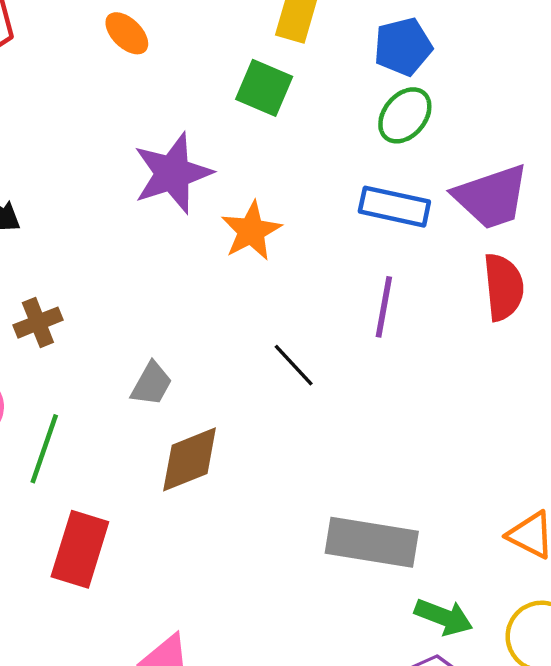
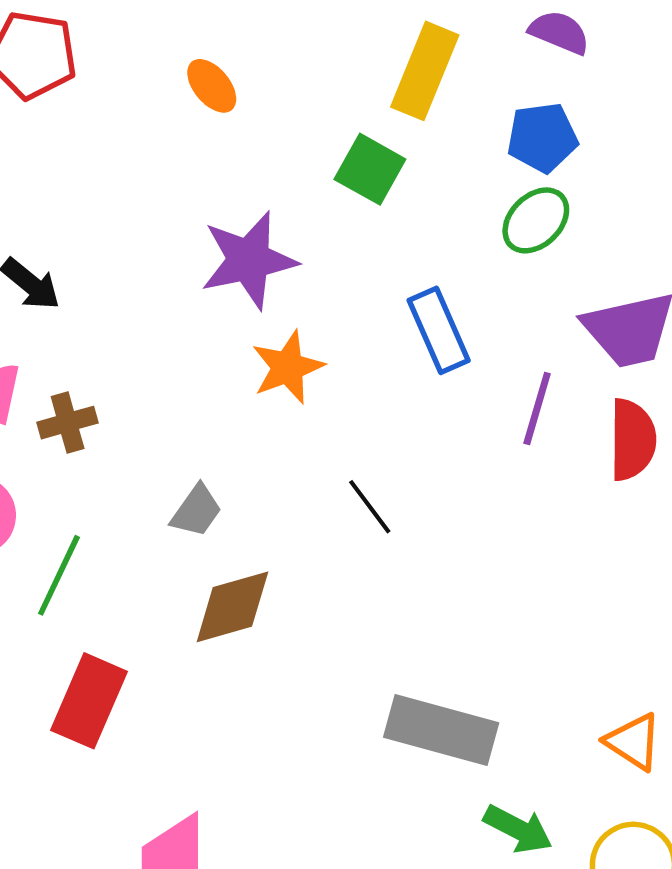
blue rectangle: (394, 207) -> (439, 330), moved, turned 48
orange star: (251, 231) -> (288, 367), moved
purple line: (384, 307) -> (537, 409), moved

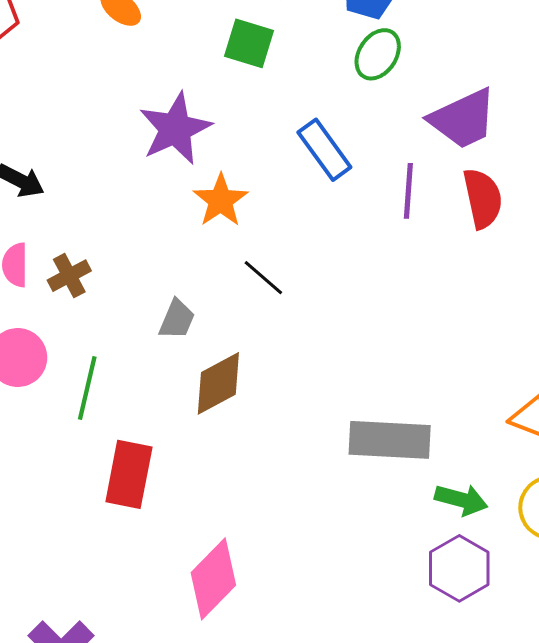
black line: (370, 507) -> (263, 278), moved

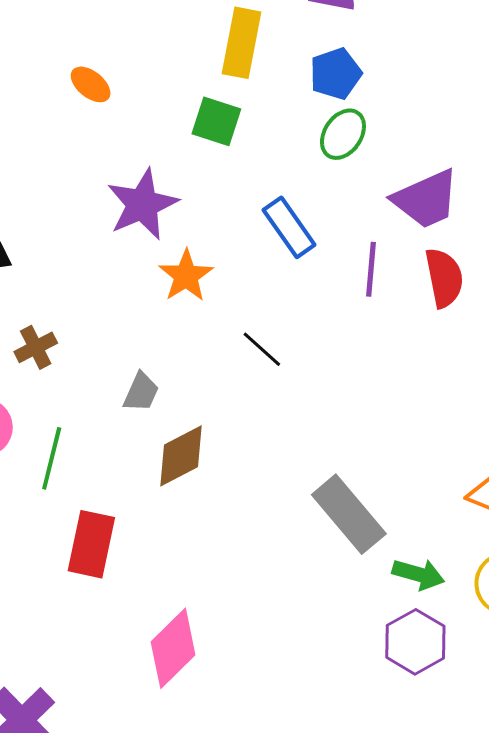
black line: (263, 278) -> (262, 349), moved
gray rectangle: (390, 440) -> (349, 514), turned 46

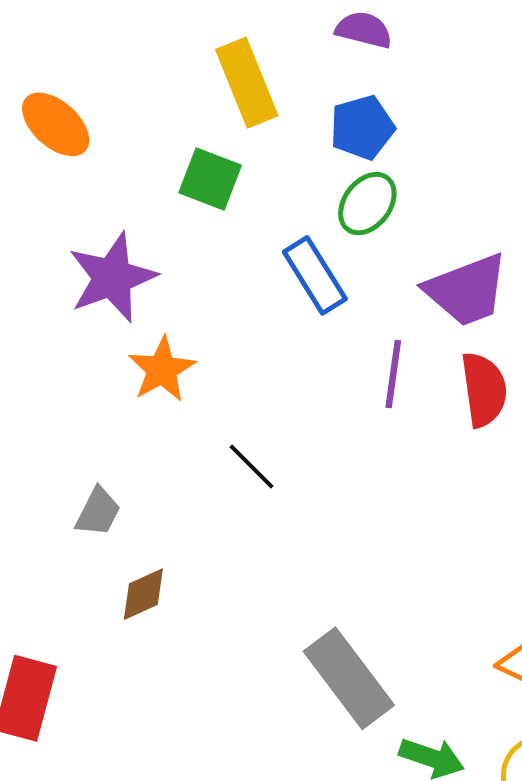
yellow rectangle: (241, 43) -> (247, 83), turned -36
orange ellipse: (91, 84) -> (56, 124), size x1.4
blue rectangle: (289, 227) -> (315, 275), moved
brown diamond: (181, 456) -> (143, 594), size x0.7

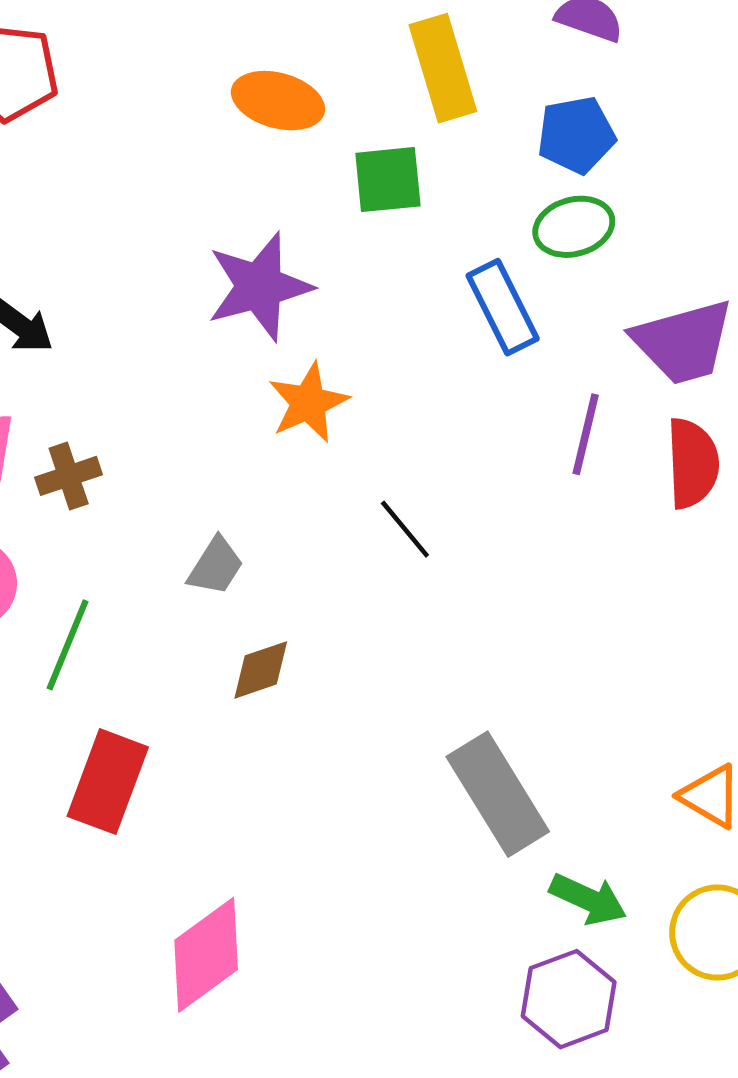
orange ellipse: (56, 124) -> (278, 101), moved, turned -32
green square: (210, 179) -> (388, 180), turned -32
green ellipse: (367, 204) -> (574, 227), turned 32

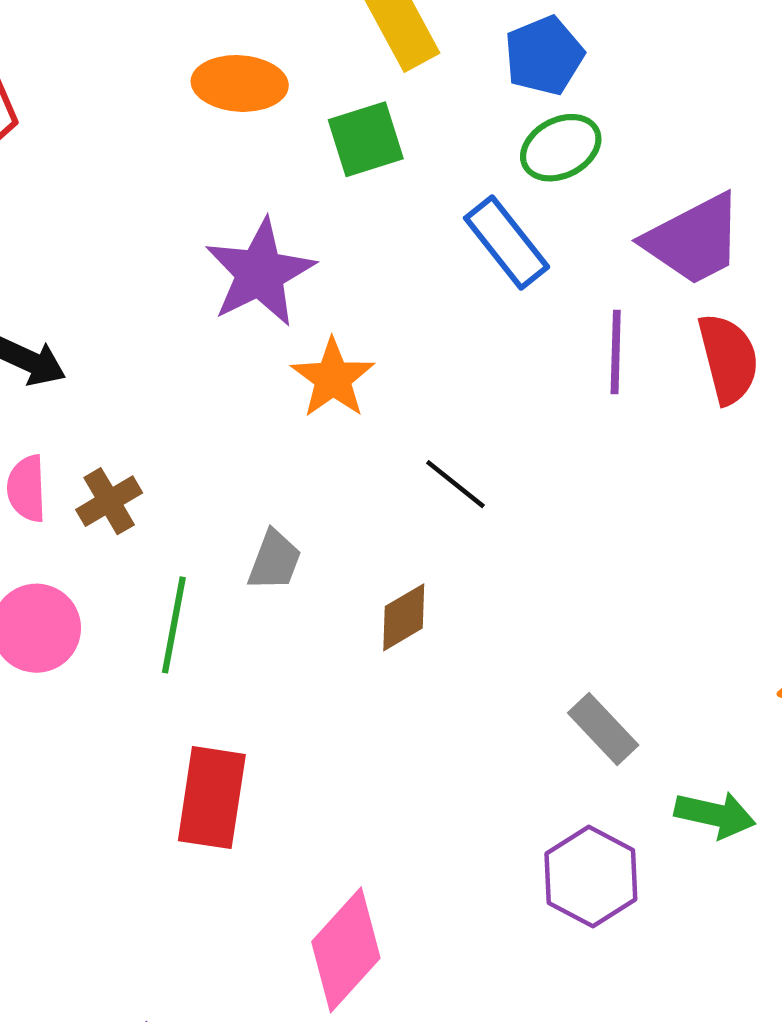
green line: (68, 645) -> (174, 625), moved
brown diamond: (261, 670) -> (404, 617), moved
gray rectangle: (498, 794) -> (603, 729), size x0.6
purple hexagon: (569, 999) -> (591, 877), moved

